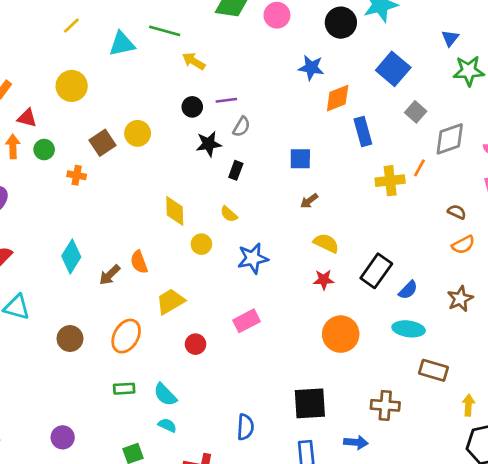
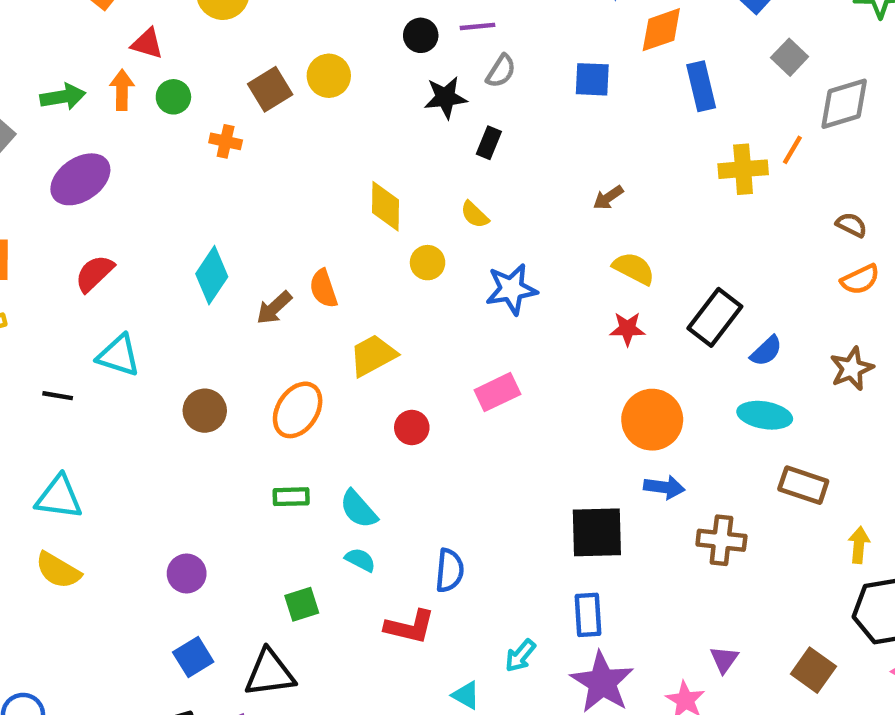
blue square: (300, 159) -> (592, 79), moved
blue semicircle: (245, 427) -> (450, 570), moved
blue arrow: (356, 442) -> (664, 487), moved

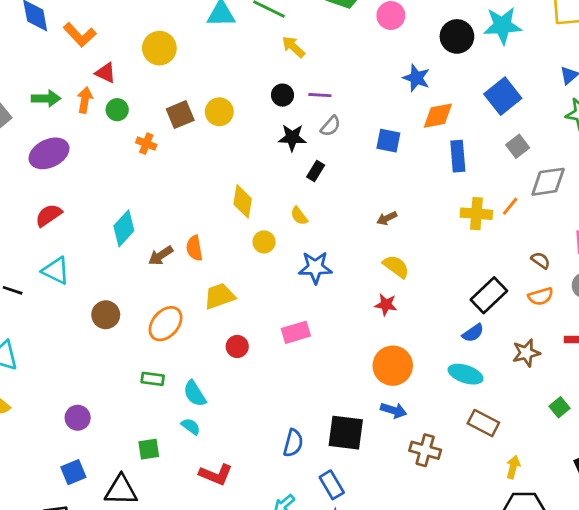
black rectangle: (715, 317) -> (489, 295), moved
blue semicircle: (450, 570) -> (293, 443), moved
blue rectangle: (588, 615) -> (332, 485), turned -36

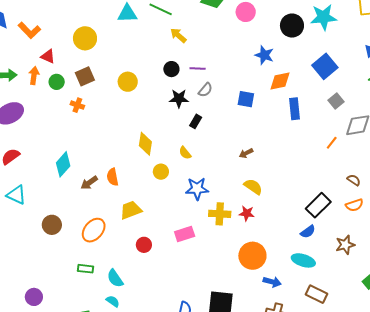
brown square: (180, 115) -> (85, 76), moved
yellow cross: (476, 214) -> (220, 214), moved
blue arrow: (394, 410) -> (272, 282), moved

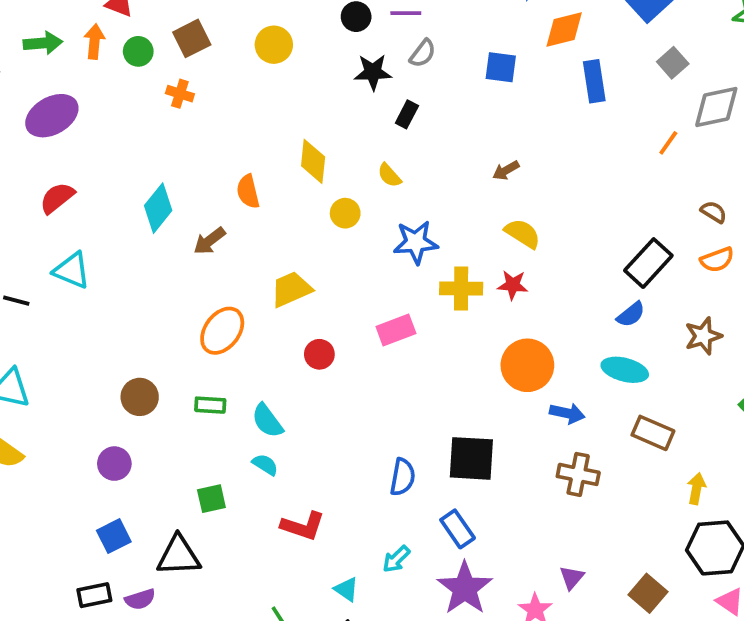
orange semicircle: (113, 177) -> (248, 192), moved
brown circle: (52, 225) -> (140, 397), moved

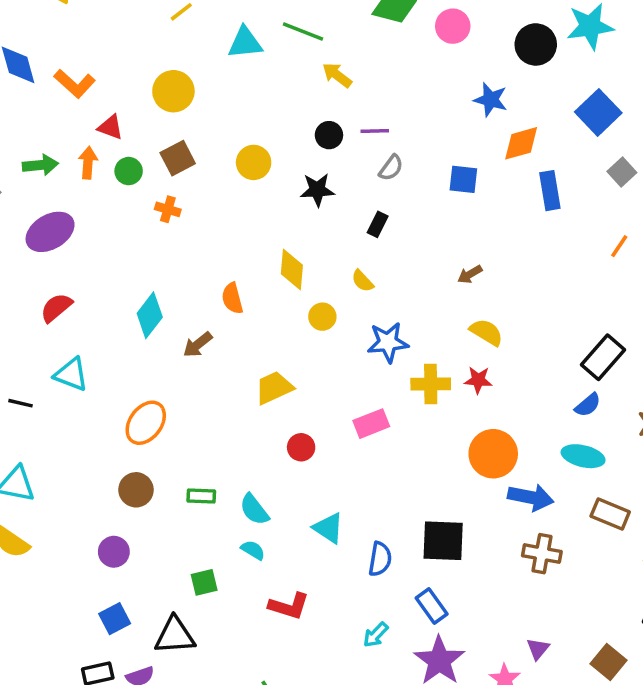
black star: (373, 72) -> (317, 190), moved
orange ellipse: (222, 331) -> (146, 423), moved
blue arrow: (567, 413) -> (531, 497), size x1.4
cyan triangle: (346, 589) -> (328, 528), moved, size x1.4

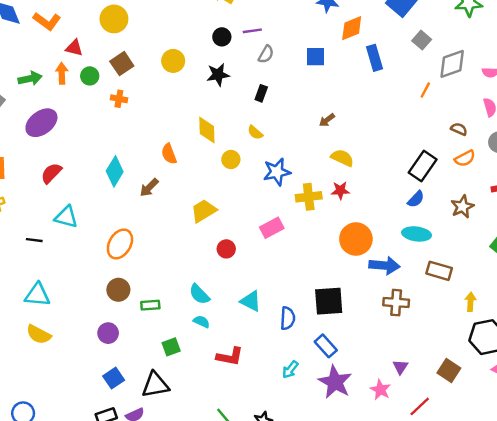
green rectangle: (201, 496) -> (150, 305), moved

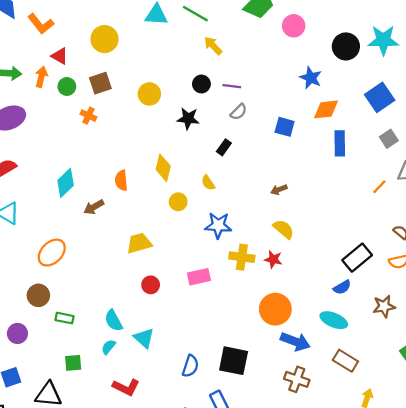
cyan triangle: (251, 301) -> (144, 338), moved
cyan semicircle: (202, 322) -> (108, 347), turned -91

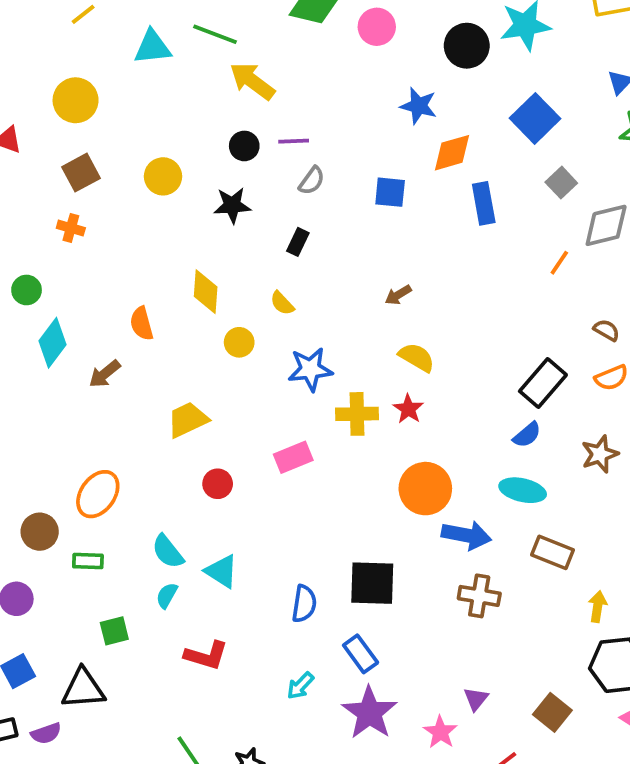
yellow arrow: (213, 46) -> (252, 81), size x1.4
green circle: (67, 86) -> (27, 290), moved
orange ellipse: (52, 253) -> (98, 494), moved
red star: (273, 259) -> (408, 409), turned 30

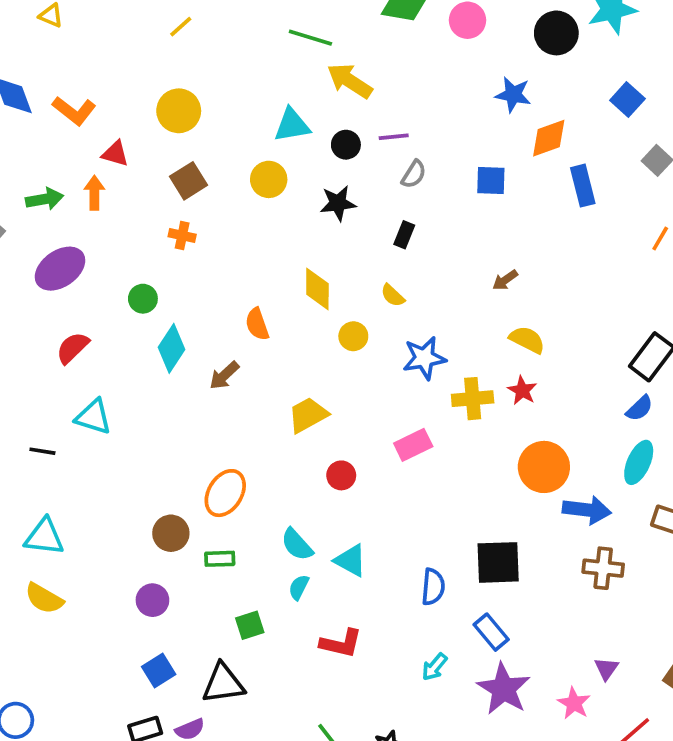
cyan triangle: (152, 47) -> (292, 125), moved
blue square: (535, 118) -> (627, 100), size x0.7
cyan ellipse: (523, 490) -> (639, 462), turned -75

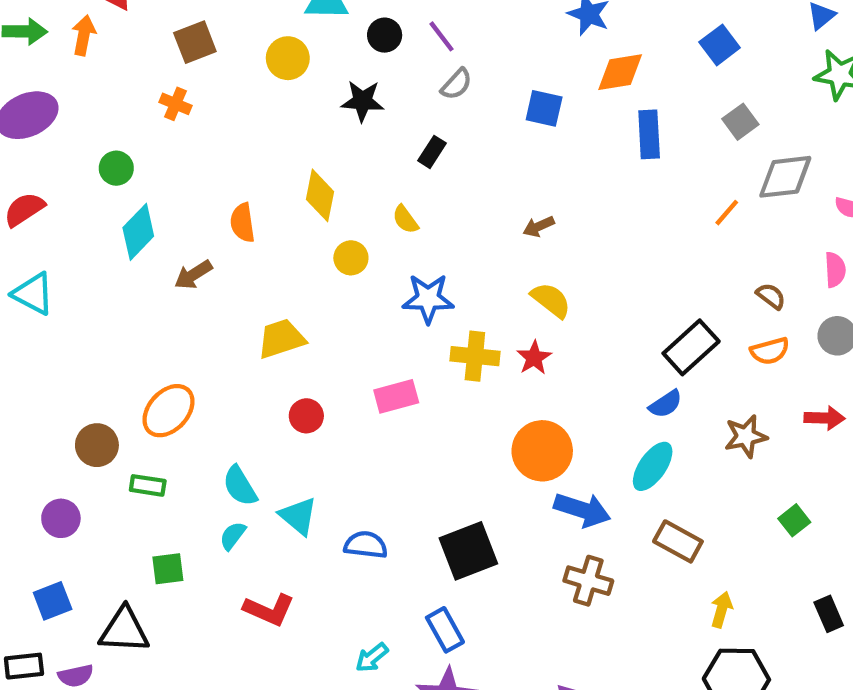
purple line: (394, 137) -> (442, 36), turned 48
black square: (498, 562) -> (468, 551), turned -30
blue semicircle: (433, 587) -> (366, 545), moved, turned -99

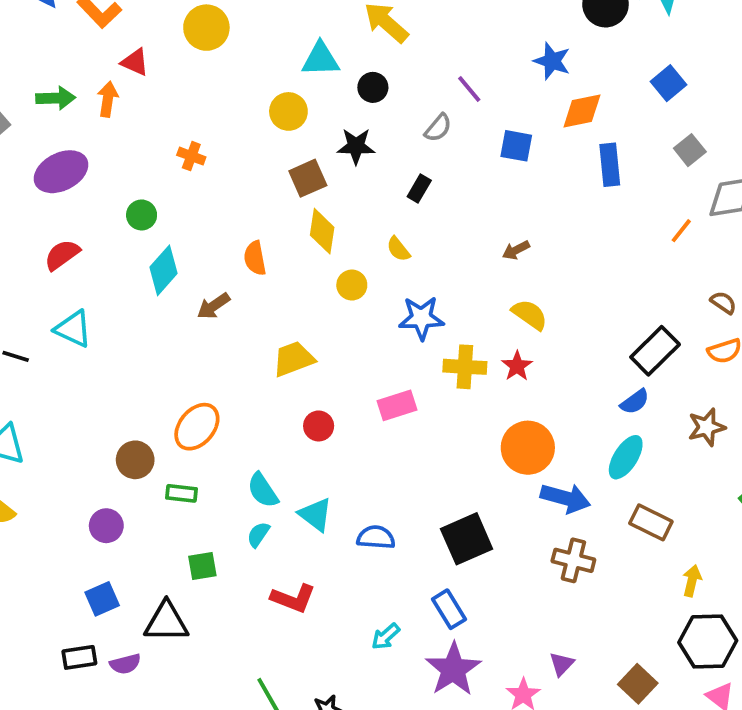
purple line: (442, 36) -> (469, 89), moved
brown square: (195, 42) -> (308, 178), moved

